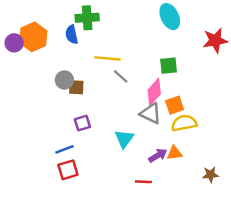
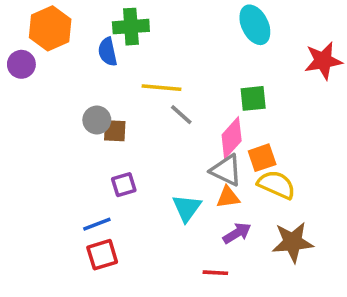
orange hexagon: (33, 37) -> (50, 28), moved
yellow semicircle: (184, 123) -> (276, 185), turned 35
orange triangle: (175, 153) -> (228, 197), moved
brown star: (210, 175) -> (293, 242), moved, size x1.6

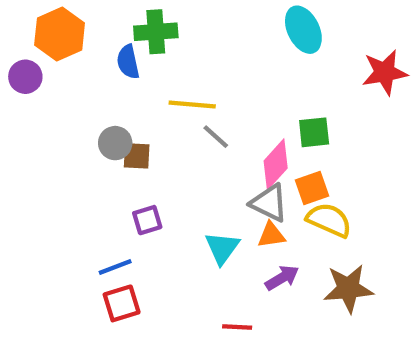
green square: (253, 98) -> (314, 132), moved
red line: (215, 273) -> (237, 327), moved

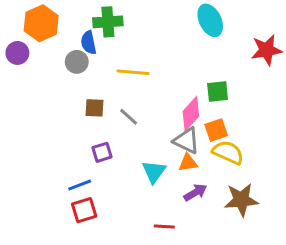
gray line: (216, 137) -> (129, 117), moved
gray circle: (115, 143) -> (77, 62), moved

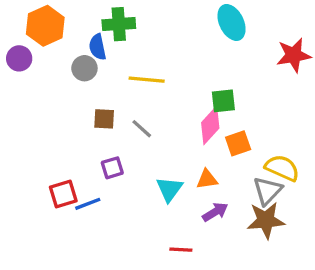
green square: (218, 92) -> (223, 101), moved
gray triangle: (186, 140) -> (267, 191), moved, turned 48
yellow semicircle: (228, 152) -> (282, 168), moved
red square: (84, 210) -> (63, 194), moved

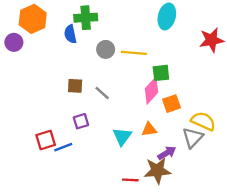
cyan ellipse: (232, 22) -> (167, 16), turned 40
gray circle: (84, 68) -> (106, 49), moved
yellow line: (147, 80) -> (134, 53), moved
purple arrow: (215, 212) -> (167, 153), moved
brown star: (266, 220) -> (157, 171), moved

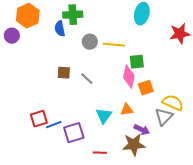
pink diamond: (152, 91) -> (129, 77), turned -30
purple square: (81, 121) -> (74, 133), moved, size x1.5
purple arrow: (167, 153) -> (142, 130), turned 56
red line: (130, 180) -> (100, 153), moved

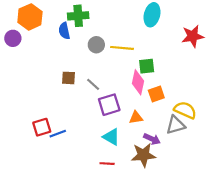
cyan triangle: (104, 116) -> (111, 137), moved, turned -36
gray triangle: (164, 117) -> (176, 125), turned 30
purple square: (74, 133) -> (109, 105), moved

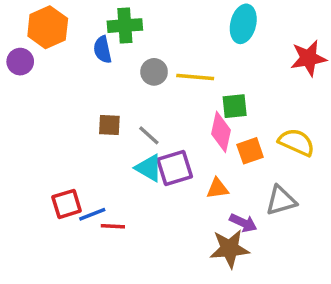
yellow semicircle: (185, 110) -> (296, 142), moved
cyan triangle: (111, 137) -> (149, 168), moved
red line: (107, 164) -> (113, 226), moved

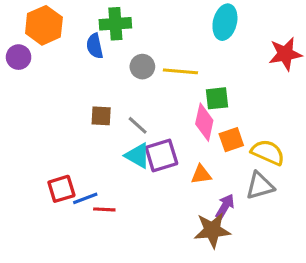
yellow semicircle: (296, 142) -> (268, 152), moved
purple arrow: (243, 223) -> (225, 206), turned -85

